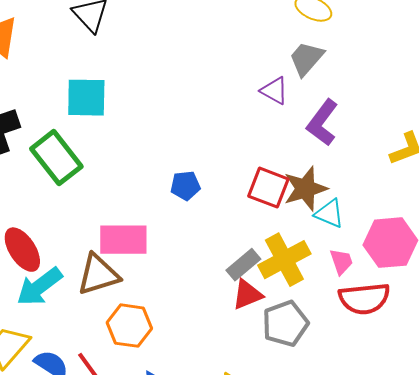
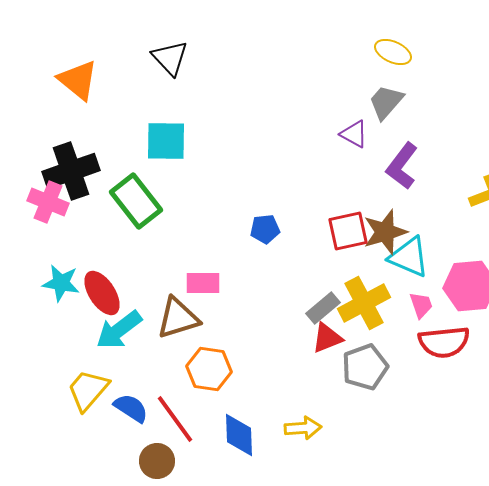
red square: (268, 188) -> (348, 231), turned -33
cyan triangle: (329, 214) -> (409, 257), size x1.4
pink rectangle: (123, 240) -> (203, 283), size x0.7

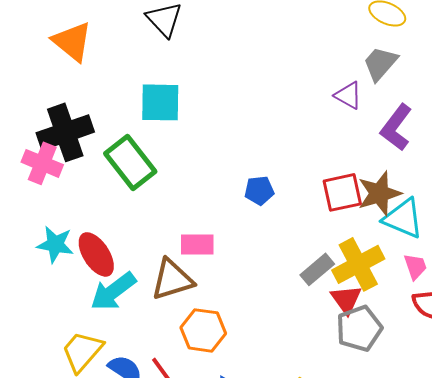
red triangle: (327, 338) -> (346, 299), moved, turned -44

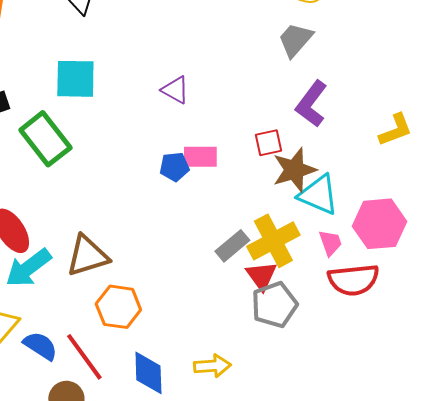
purple triangle: (348, 95) -> (175, 90), moved
red square: (342, 192) -> (268, 143), moved, size x0.7
pink rectangle: (197, 244) -> (200, 157), moved

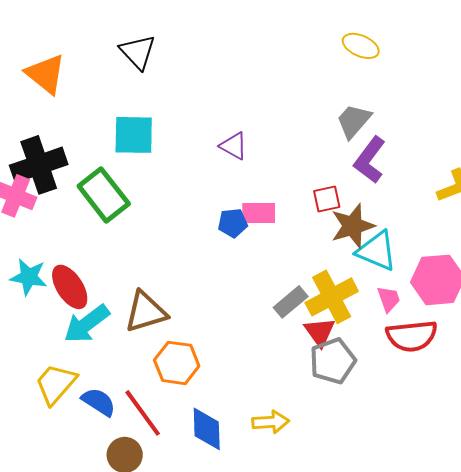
gray trapezoid: (295, 40) -> (354, 121), moved

